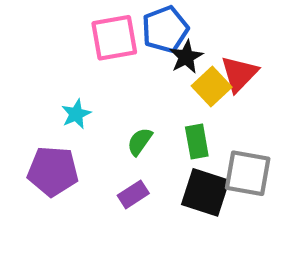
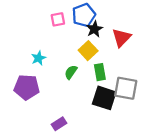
pink square: (114, 38) -> (58, 19), size x0.6
yellow square: (212, 87) -> (88, 51), moved
purple rectangle: (133, 194) -> (59, 124), moved

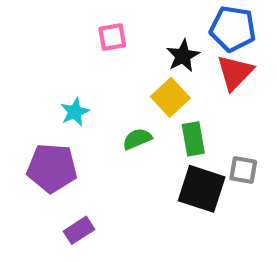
blue pentagon: (84, 15) -> (233, 29), moved, turned 30
green semicircle: (71, 72) -> (137, 139), turned 32
gray square: (126, 88) -> (243, 170), size x0.6
purple rectangle: (59, 124) -> (79, 230), moved

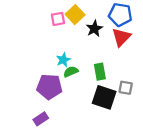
yellow square: (170, 97) -> (75, 15), moved
cyan star: (75, 112) -> (63, 60), moved
purple pentagon: (52, 168) -> (49, 87), moved

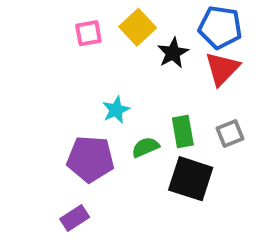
pink square: (58, 19) -> (88, 33), moved
green semicircle: (71, 72) -> (145, 147), moved
gray square: (126, 88) -> (230, 133), moved, turned -32

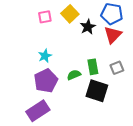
cyan star: (116, 110) -> (45, 56), moved
purple pentagon: (90, 159) -> (46, 81), turned -30
purple rectangle: (75, 218) -> (38, 111), size x1.6

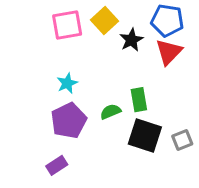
pink square: (45, 17) -> (67, 25), size x1.5
gray square: (117, 68) -> (182, 140), moved
purple rectangle: (38, 111) -> (57, 165), size x0.6

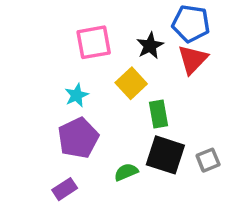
yellow square: (105, 20) -> (131, 83), moved
pink square: (67, 25) -> (94, 42), moved
green semicircle: (110, 112) -> (126, 172), moved

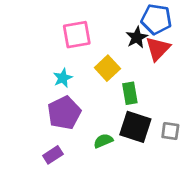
black star: (150, 46) -> (137, 37), moved
gray square: (208, 160) -> (170, 131), turned 30

